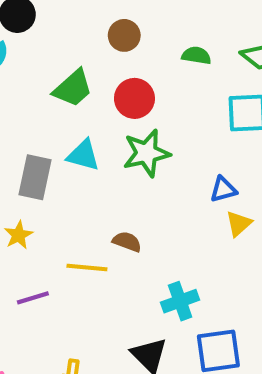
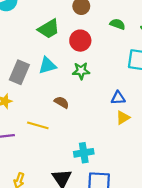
green star: (147, 153) -> (81, 71), size x0.7
cyan triangle: (83, 155) -> (47, 65), turned -42
brown semicircle: (127, 242) -> (62, 102), moved

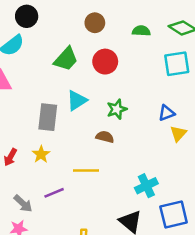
green star: (81, 71) -> (117, 109), moved

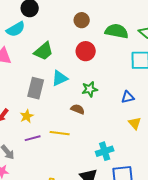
green semicircle: (141, 31) -> (117, 31), size x1.6
green trapezoid: (66, 59) -> (44, 51), moved
yellow triangle: (178, 133) -> (135, 123), moved, turned -32
purple line: (54, 193) -> (33, 138), moved

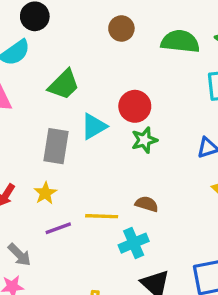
red circle: (86, 51) -> (135, 106), moved
brown semicircle: (78, 109) -> (147, 204), moved
cyan cross: (105, 151) -> (134, 243), moved

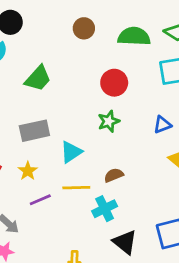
red circle: (135, 106) -> (114, 83), moved
cyan triangle: (94, 126) -> (71, 152), moved
gray rectangle: (56, 146) -> (34, 131), turned 72
brown semicircle: (147, 204) -> (114, 175), turned -36

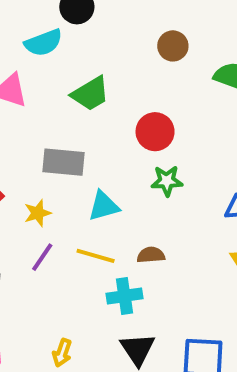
red circle: (114, 83) -> (155, 132), moved
purple line: (40, 200) -> (42, 257), turned -50

